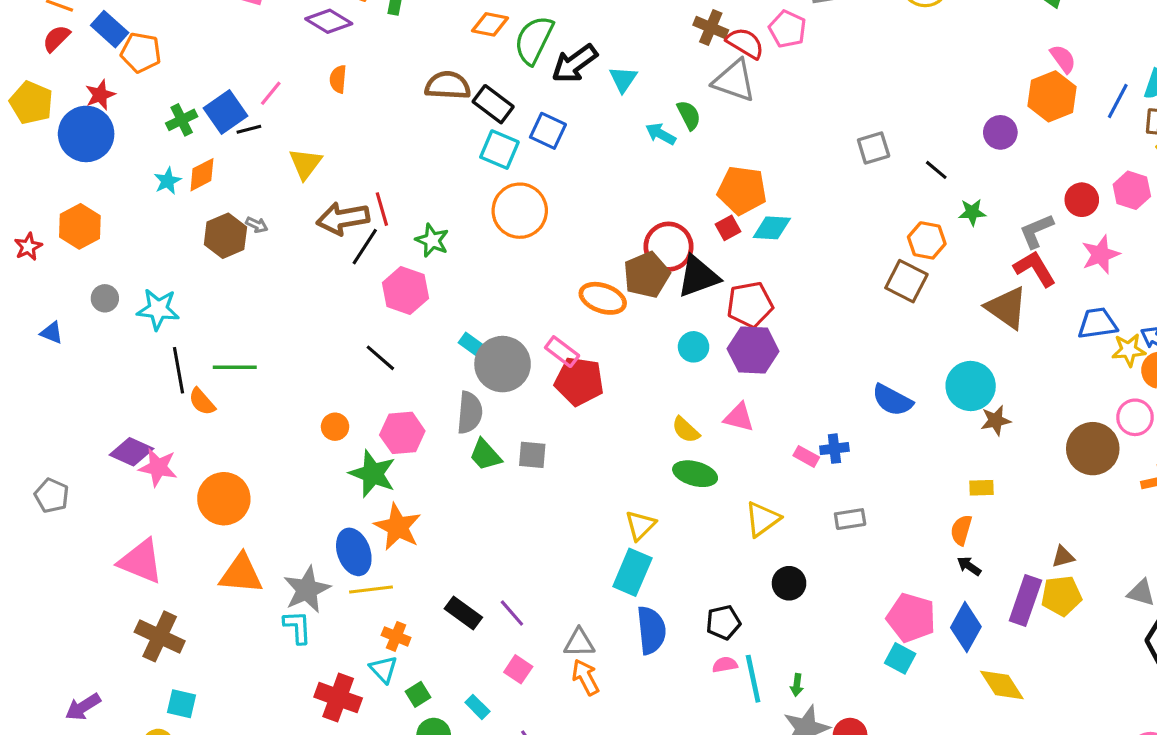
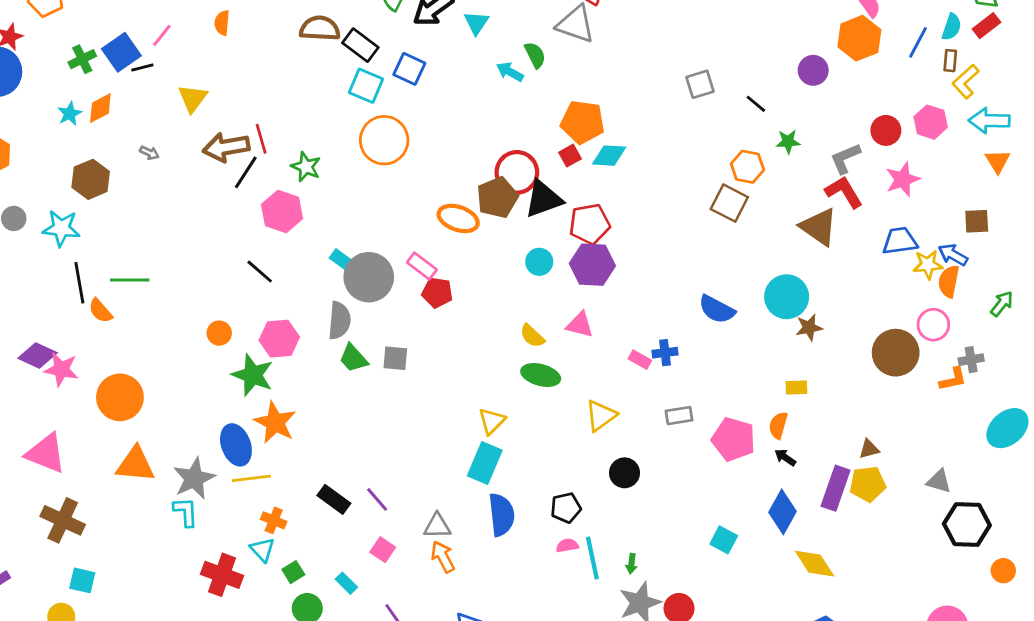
brown hexagon: (225, 236) -> (91, 179), moved
red pentagon: (579, 381) -> (437, 293), size x0.7
pink pentagon: (911, 618) -> (734, 439), moved

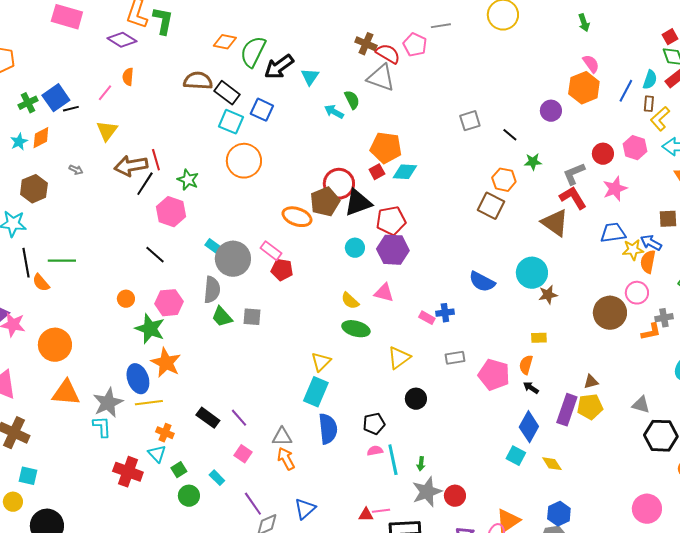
pink line: (162, 35) -> (105, 93), moved
cyan square: (724, 540) -> (516, 456), moved
yellow diamond: (815, 564) -> (552, 464), size x0.7

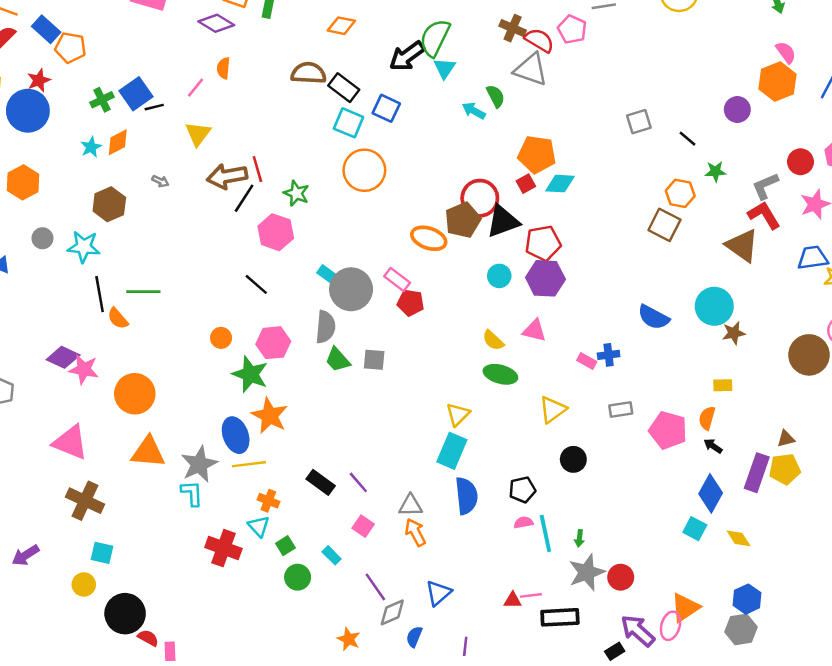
green semicircle: (253, 52) -> (435, 38), moved

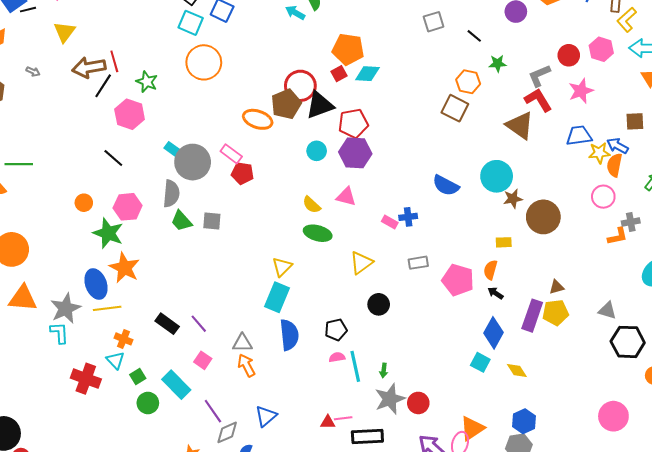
brown circle: (809, 355) -> (543, 217), moved
cyan rectangle: (332, 555) -> (176, 385), size x1.8

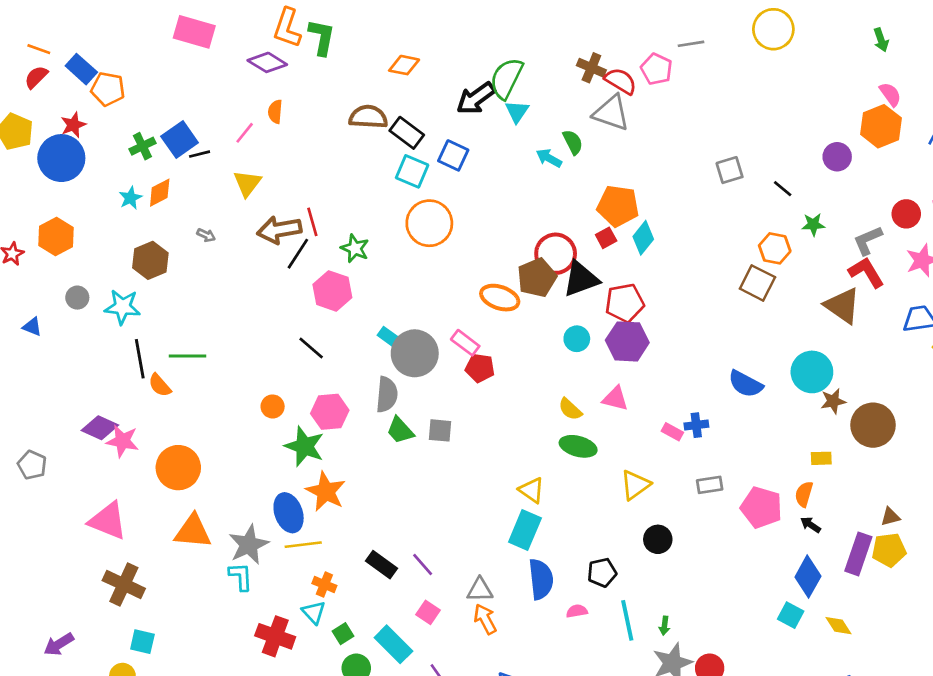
cyan diamond: (367, 74) -> (643, 238), turned -55
yellow triangle: (282, 267) -> (532, 490), turned -40
pink semicircle: (337, 357) -> (577, 611), moved

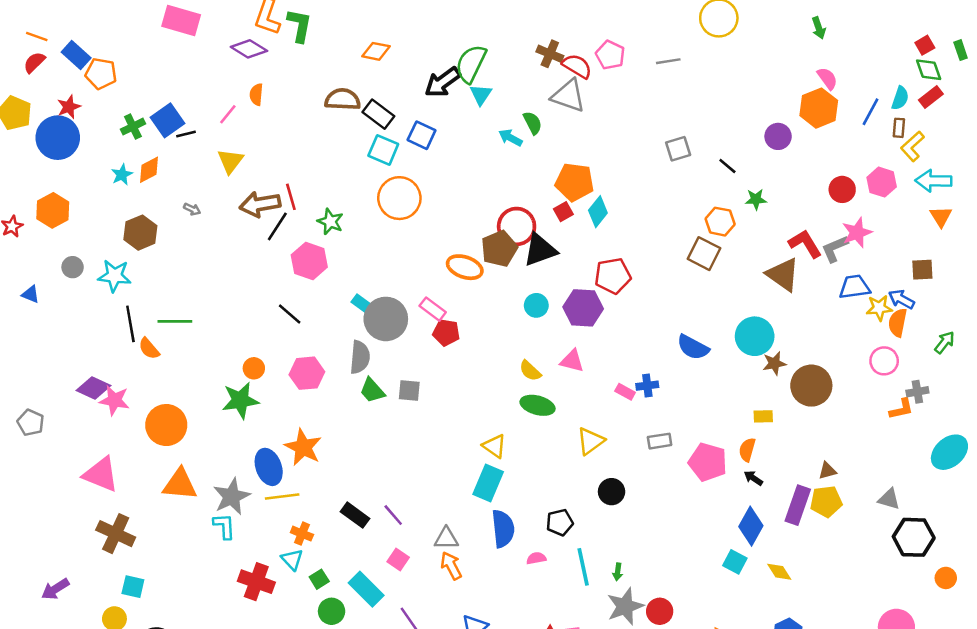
gray line: (691, 44) -> (668, 61), moved
gray L-shape: (868, 240) -> (835, 249), moved
red pentagon: (625, 303) -> (613, 276), moved
green star: (304, 446) -> (240, 400), moved, turned -30

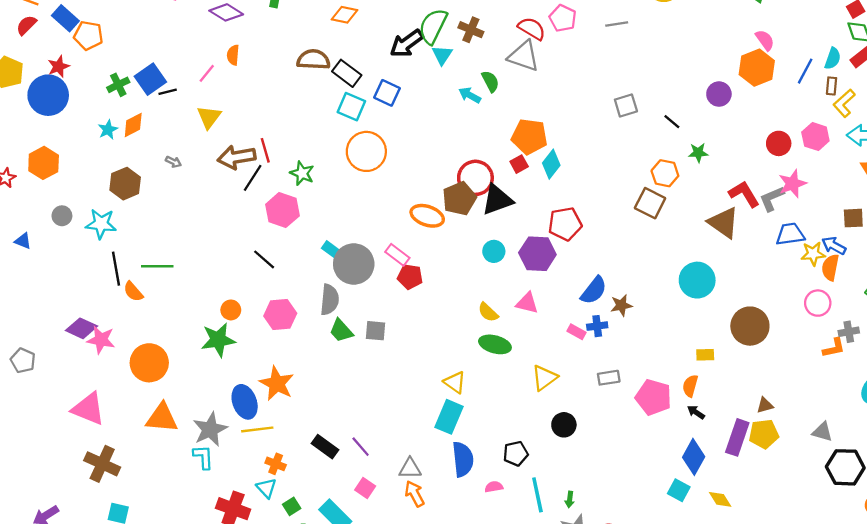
brown cross: (550, 54) -> (471, 30), moved
blue semicircle: (693, 347) -> (594, 290), moved, turned -80
brown star: (774, 363) -> (621, 305), moved

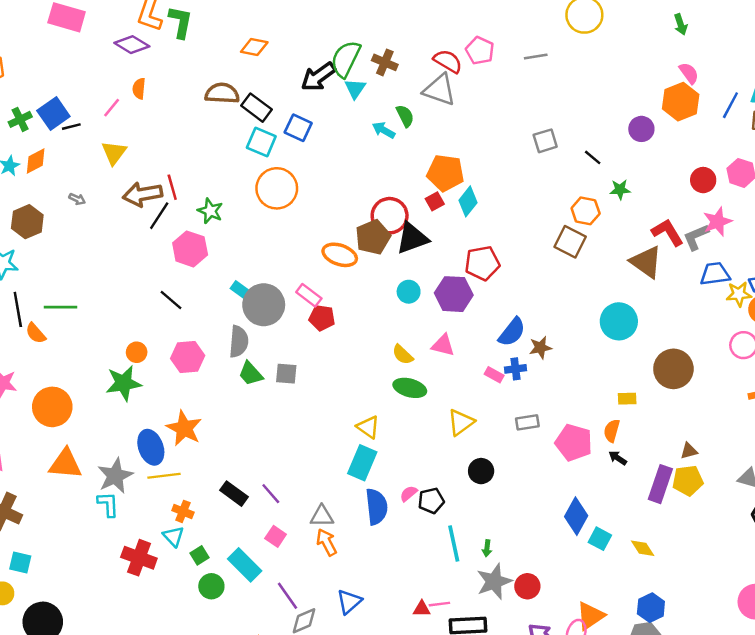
blue diamond: (694, 457) -> (576, 516), moved
pink semicircle: (494, 487) -> (409, 494), moved, turned -30

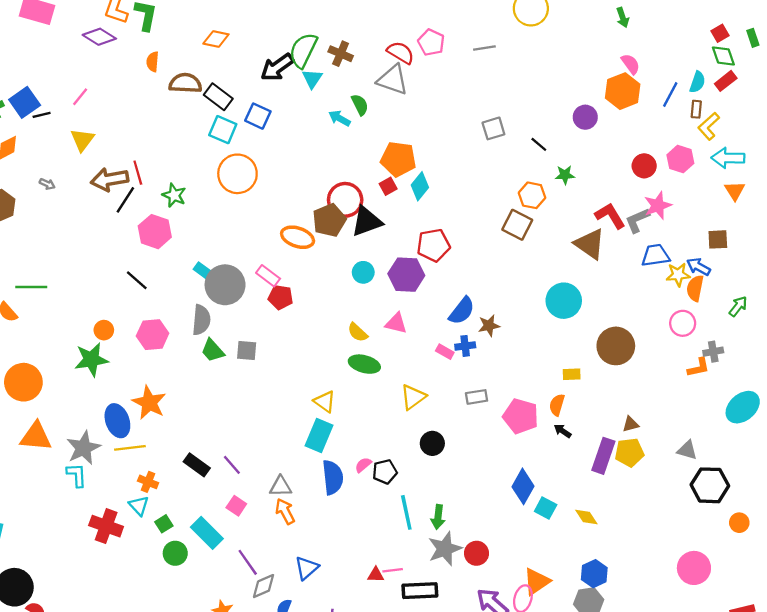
orange semicircle: (139, 89) -> (153, 62), moved
green arrow: (487, 548) -> (438, 517), size x1.5

